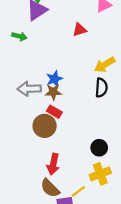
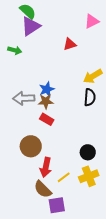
brown circle: (45, 126) -> (31, 146), moved
yellow line: (78, 191) -> (64, 177), moved

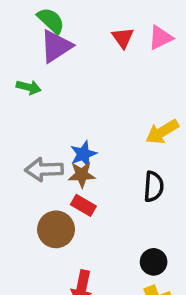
red triangle: (70, 44) -> (123, 38), moved, turned -48
black semicircle: (90, 97) -> (154, 187), moved
brown circle: (31, 146) -> (56, 229), moved

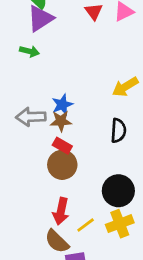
green arrow: (29, 87) -> (29, 51), moved
brown circle: (56, 229) -> (62, 165), moved
black circle: (154, 262) -> (118, 191), size x1.5

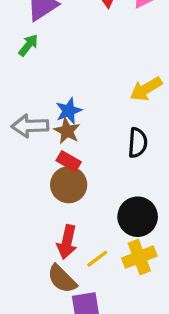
green arrow: (29, 51) -> (28, 45), turned -66
brown star: (61, 121) -> (67, 131), turned 30

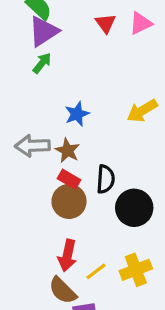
green arrow: (28, 45) -> (42, 63), moved
blue star: (69, 111) -> (77, 114), moved
black semicircle: (138, 143) -> (106, 179), moved
black circle: (138, 217) -> (134, 208), moved

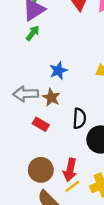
red rectangle: (69, 179) -> (41, 124), moved
brown circle: (69, 201) -> (41, 170), moved
red arrow: (67, 255) -> (70, 170), moved

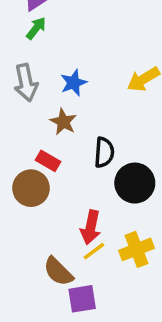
gray arrow: (26, 94) -> (26, 83), moved, turned -100
brown circle: (41, 170) -> (31, 188), moved

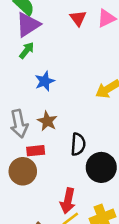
gray arrow: (26, 83) -> (19, 124), moved
blue star: (74, 83) -> (45, 81), moved
red rectangle: (48, 161) -> (36, 151), turned -36

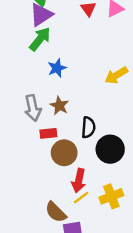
green arrow: (27, 50) -> (40, 39), size x1.5
brown circle: (23, 171) -> (64, 153), moved

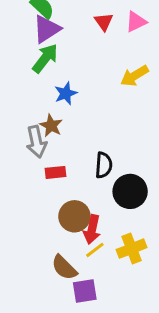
yellow arrow: (116, 75) -> (134, 76), moved
brown star: (59, 106) -> (51, 126), moved
brown circle: (64, 153) -> (74, 216), moved

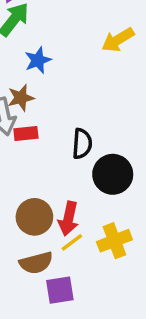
brown star: (51, 126) -> (21, 98), turned 30
red rectangle: (55, 172) -> (26, 133), moved
brown circle: (74, 216) -> (34, 217), moved
brown semicircle: (64, 268) -> (36, 263), turned -60

